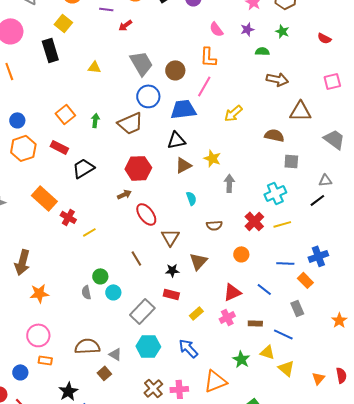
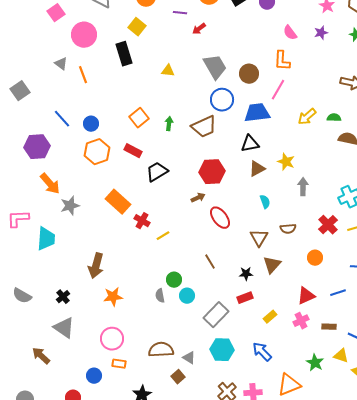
green semicircle: (262, 51) -> (334, 118), moved
brown triangle: (170, 237) -> (259, 238), moved
blue line: (264, 289) -> (338, 293), turned -56
red rectangle: (171, 294) -> (245, 298), turned -35

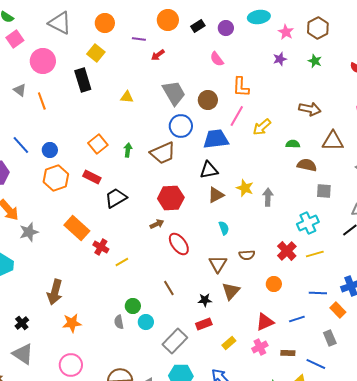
pink semicircle: (290, 33) -> (217, 59), moved
yellow arrow: (307, 117) -> (262, 127), moved
gray arrow: (303, 187) -> (268, 197), moved

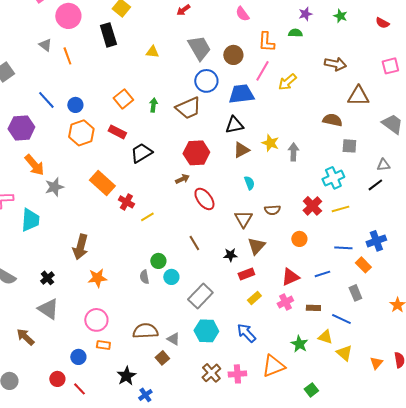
green semicircle: (293, 144) -> (295, 33), moved
red rectangle: (204, 324) -> (246, 274), moved

